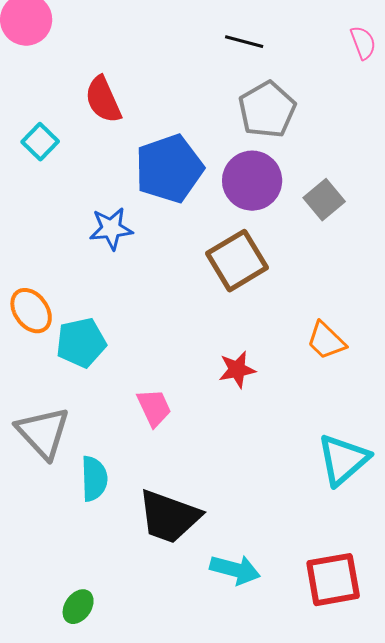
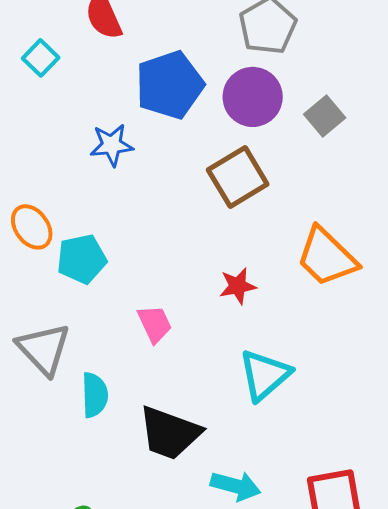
orange trapezoid: (326, 341) -> (327, 257), size x1.6
cyan triangle: (343, 460) -> (265, 375), moved

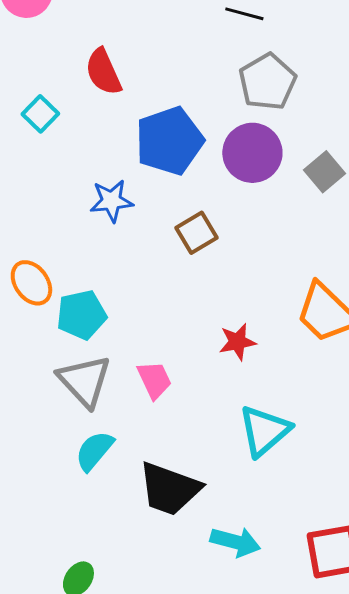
brown square: (238, 177) -> (196, 233), moved, size x0.7
gray triangle: (44, 349) -> (84, 381), moved
cyan semicircle: (95, 395) -> (94, 451), turned -138

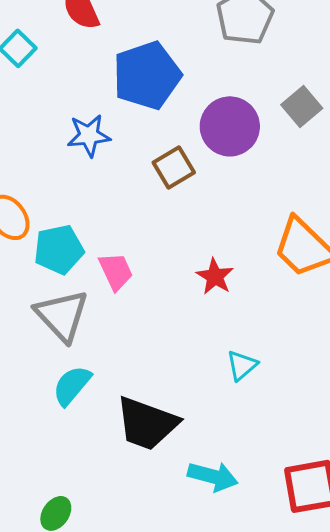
purple circle: (252, 153) -> (230, 126), moved
red star: (237, 342) -> (215, 276), turned -30
pink trapezoid: (154, 380) -> (116, 271), moved
cyan triangle: (264, 431) -> (242, 365), size x0.6

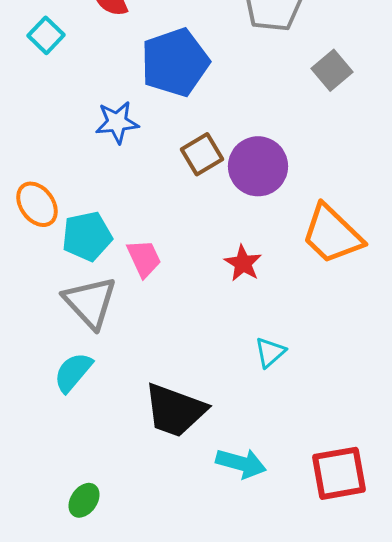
gray square: (302, 106) -> (332, 70), moved
purple circle: (230, 126) -> (258, 166), moved
cyan semicircle: (72, 385) -> (73, 372), moved

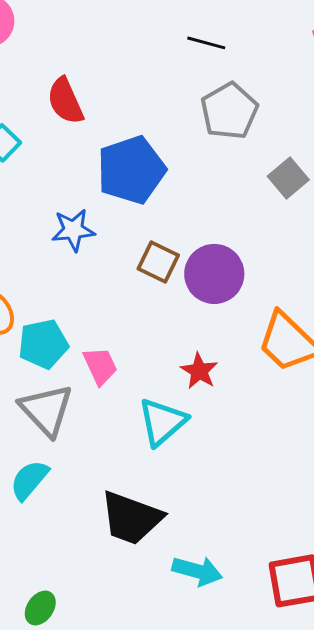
brown square: (202, 154) -> (158, 262), turned -33
cyan triangle: (270, 352) -> (162, 422), moved, size x1.6

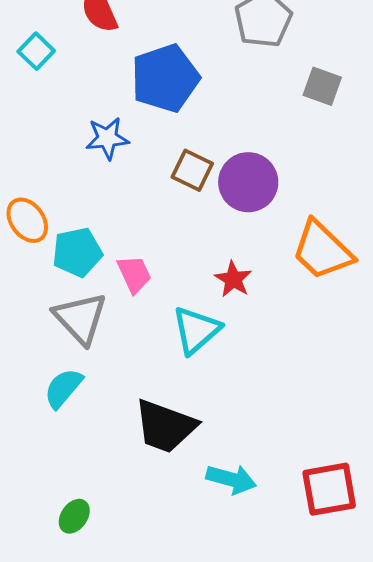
gray square: (288, 178) -> (322, 86), turned -30

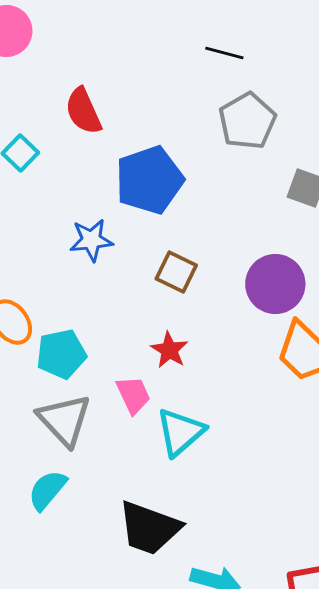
purple circle: (248, 182) -> (275, 284), moved
pink trapezoid: (134, 274) -> (133, 395), moved
red star: (233, 279) -> (169, 350), moved

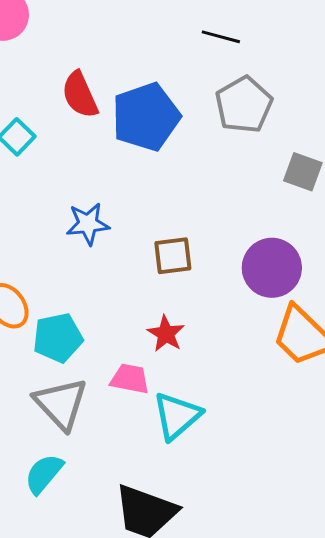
blue pentagon: (149, 180) -> (146, 117), moved
brown square: (176, 272) -> (173, 256), turned -33
pink trapezoid: (133, 395) -> (130, 379), turned -54

